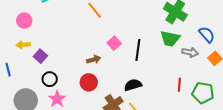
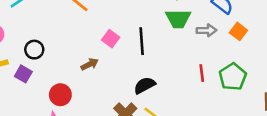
black circle: (50, 79) -> (34, 50), moved
red circle: (89, 82) -> (60, 95), moved
green pentagon: (203, 93) -> (233, 77), turned -30

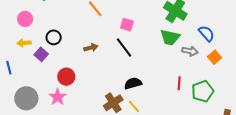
pink square: (111, 39) -> (127, 25), moved, turned -32
black line: (142, 41) -> (124, 47), moved, turned -45
brown arrow: (90, 64) -> (91, 48), moved

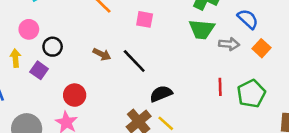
pink circle: (25, 19) -> (29, 29), moved
yellow arrow: (24, 43) -> (15, 58), turned 96
black line: (124, 47) -> (134, 61), moved
brown arrow: (91, 48) -> (102, 54), turned 48

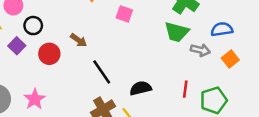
blue semicircle: (248, 19) -> (222, 29), turned -60
black line: (134, 61) -> (102, 72), moved
black semicircle: (161, 94) -> (141, 88), moved
red circle: (75, 95) -> (49, 54), moved

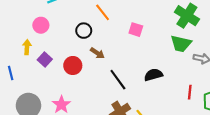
black circle: (33, 26) -> (84, 31), moved
black semicircle: (141, 88) -> (153, 75), moved

